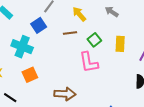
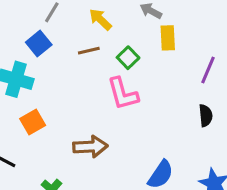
yellow rectangle: (120, 44) -> (168, 38), moved

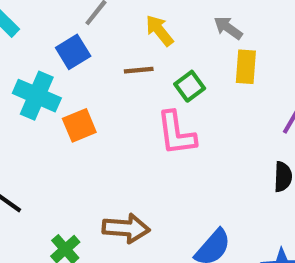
orange square: (33, 122) -> (79, 125), moved
brown arrow: (90, 147) -> (126, 228), moved

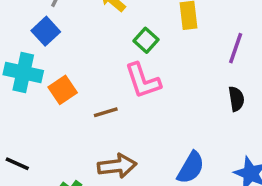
brown line: (139, 70) -> (106, 112), moved

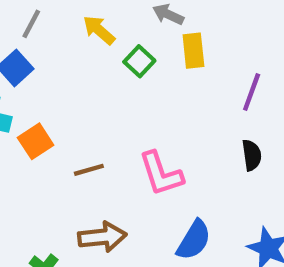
green square: (146, 40) -> (139, 61), moved
pink L-shape: (143, 81) -> (161, 174), moved

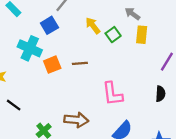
yellow arrow: (99, 30) -> (93, 26), moved
brown line: (89, 170) -> (80, 63), moved

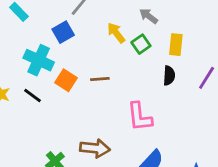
gray arrow: (132, 14) -> (149, 16), moved
orange square: (52, 65) -> (66, 80), turned -36
black semicircle: (160, 94) -> (169, 76), moved
black line: (14, 105) -> (33, 95), moved

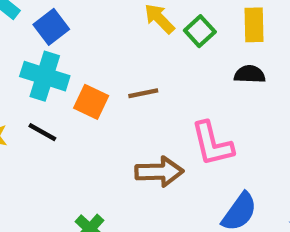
blue square: (63, 32) -> (51, 27), moved
black semicircle: (169, 76) -> (250, 74), turned -84
brown arrow: (95, 148) -> (159, 172), moved

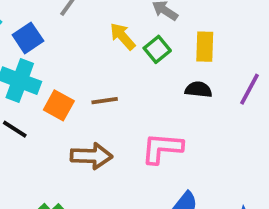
pink L-shape: (212, 144) -> (162, 148), turned 105
brown arrow: (159, 172) -> (91, 156), moved

